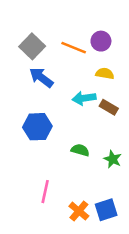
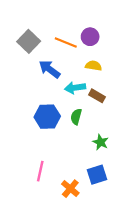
blue arrow: (41, 77) -> (49, 69), moved
blue hexagon: (37, 127) -> (47, 117), moved
green semicircle: (80, 150) -> (76, 117), moved, turned -91
blue square: (106, 210) -> (97, 175), moved

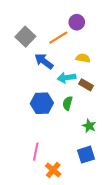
purple circle: (90, 37) -> (77, 22), moved
orange line: (66, 43) -> (58, 38), turned -54
orange cross: (70, 189) -> (53, 170), moved

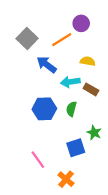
pink line: (36, 152) -> (38, 160), turned -48
blue square: (86, 155) -> (76, 148), moved
orange cross: (53, 170) -> (66, 179), moved

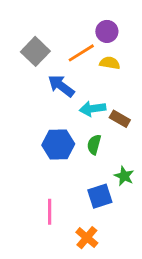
yellow semicircle: (88, 61) -> (110, 63), moved
pink line: (38, 160) -> (50, 212), turned 36

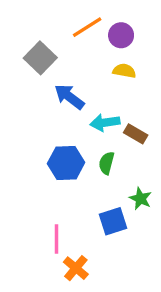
orange line: (81, 53) -> (87, 27), moved
orange cross: (87, 238) -> (76, 268), moved

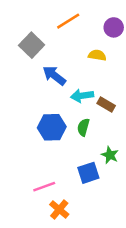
purple circle: (121, 35) -> (114, 27), moved
pink line: (56, 239) -> (44, 187), turned 70

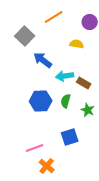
green star: (110, 155) -> (88, 110), moved

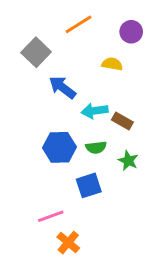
green semicircle: (66, 101) -> (96, 147), turned -112
blue square: (70, 137) -> (89, 185), moved

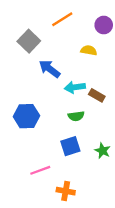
blue hexagon: (59, 147) -> (26, 116), moved
green star: (128, 161) -> (103, 151), moved
orange cross: (68, 243) -> (66, 191), moved, turned -30

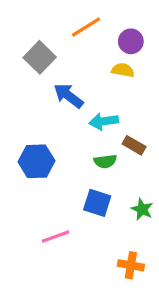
purple circle: (104, 25) -> (131, 41), moved
brown rectangle: (97, 95) -> (134, 145), moved
blue square: (70, 146) -> (97, 203), turned 36
orange cross: (66, 191) -> (131, 265), moved

